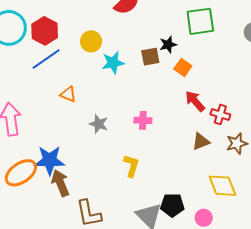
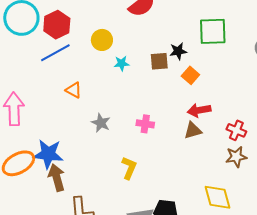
cyan star: (113, 63) -> (122, 63), size x0.7
red arrow: (195, 101) -> (199, 110), turned -65
red cross: (220, 114) -> (236, 130), moved
brown triangle: (201, 141) -> (193, 130), moved

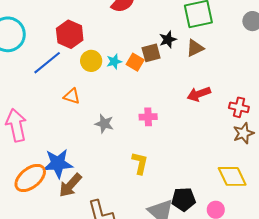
red hexagon: (57, 25) -> (70, 34), moved
yellow circle: (102, 40) -> (91, 61), moved
orange square: (190, 75) -> (135, 62), moved
brown triangle: (193, 130) -> (195, 48), moved
brown arrow: (57, 178) -> (70, 185), turned -112

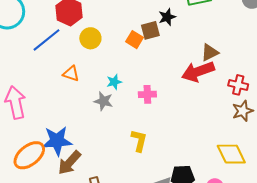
brown triangle: (195, 48) -> (210, 52), moved
cyan star: (114, 61) -> (114, 82), moved
red arrow: (199, 94) -> (198, 72), size x1.4

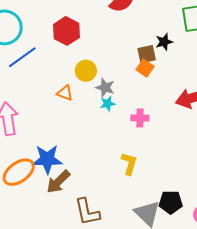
yellow circle: (90, 38) -> (86, 71), moved
blue line: (46, 40) -> (22, 57), moved
orange square: (134, 40) -> (145, 68), moved
gray star: (103, 101) -> (105, 88), moved

